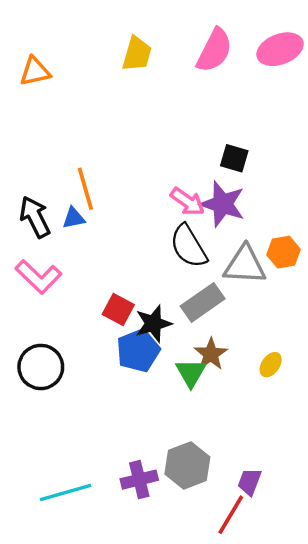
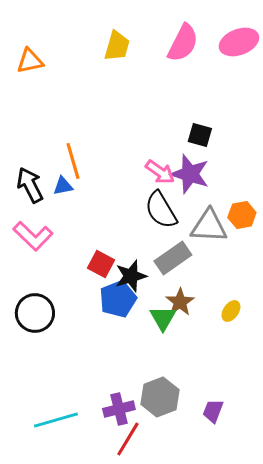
red line: (231, 515) -> (128, 439), moved

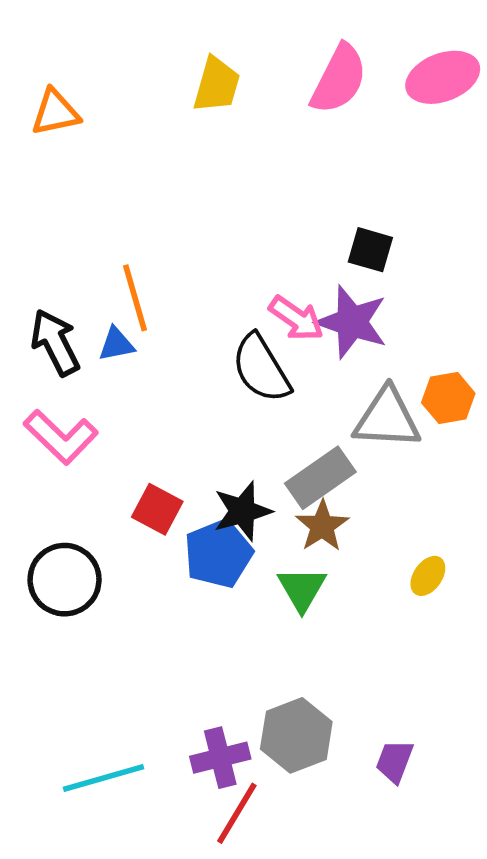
black semicircle: (161, 210) -> (261, 368), moved
red square: (101, 264) -> (157, 509), moved
brown star: (180, 302) -> (322, 526), moved

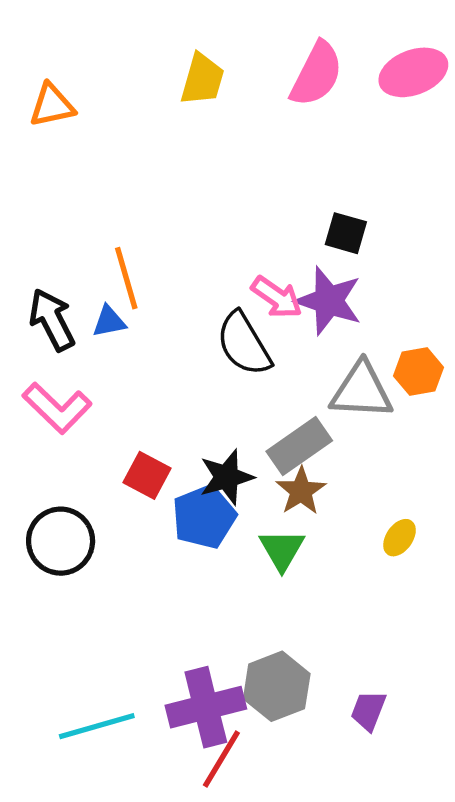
purple cross: (220, 758) -> (206, 707), size x1.4

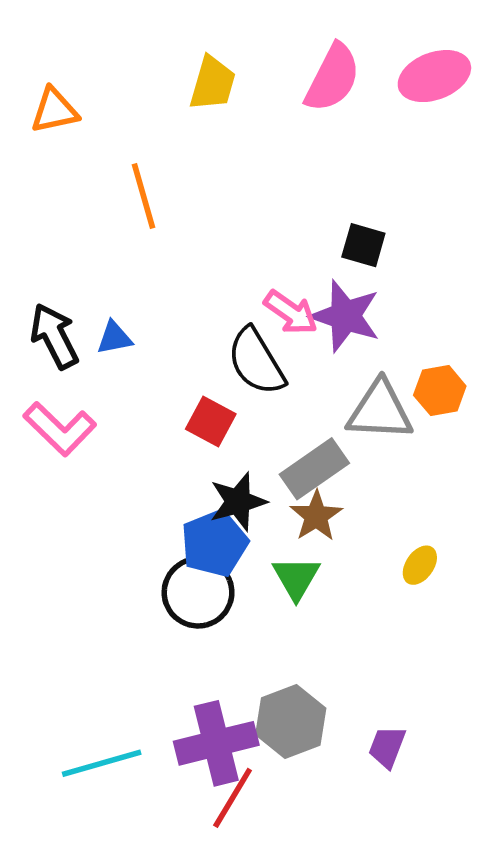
orange line: (126, 278) -> (143, 196), moved
red square: (147, 475) -> (211, 422), moved
black circle: (61, 541) -> (198, 592), moved

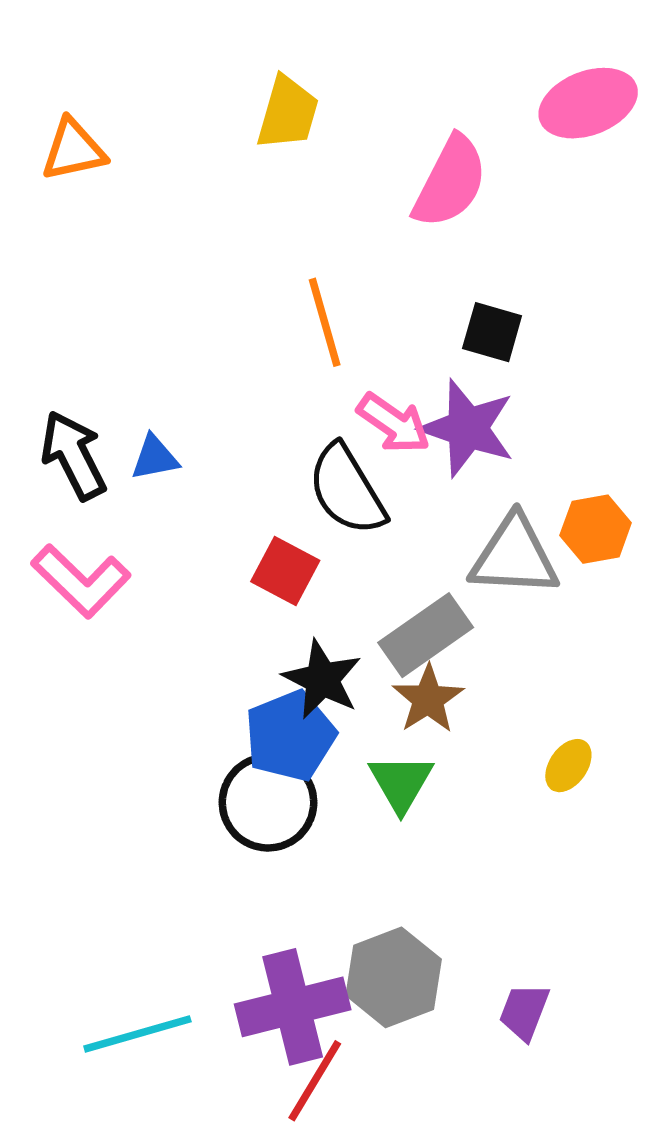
pink semicircle: (333, 78) -> (450, 182), moved
orange line: (143, 196) -> (325, 322), moved
black star: (238, 502) -> (322, 679), turned -30

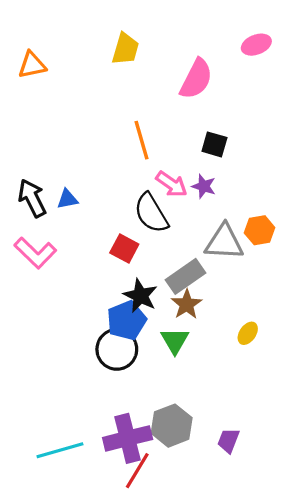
pink ellipse: (588, 103) -> (256, 45), size x0.7
purple star: (467, 428) -> (204, 186), size x0.6

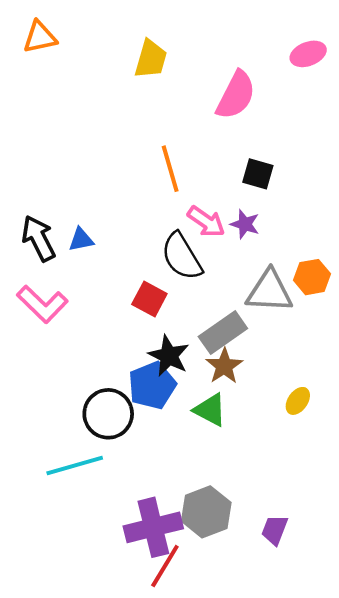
orange triangle: (32, 65) -> (40, 37), moved
green triangle: (175, 341) -> (210, 410), turned -32
black circle: (117, 349) -> (108, 414), moved
cyan line: (60, 450) -> (75, 465), moved

